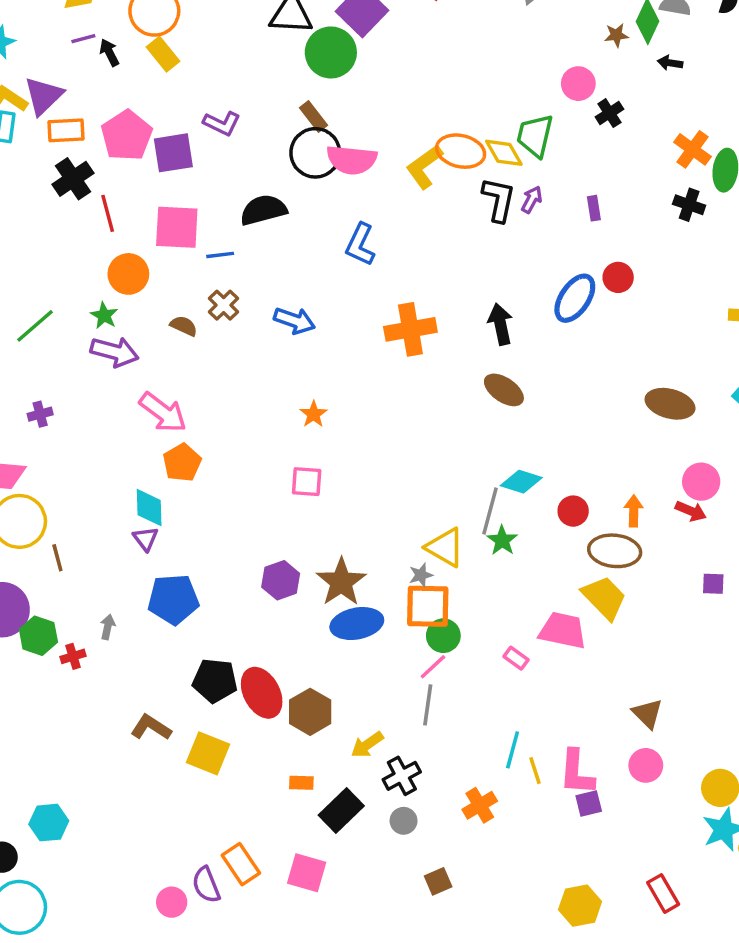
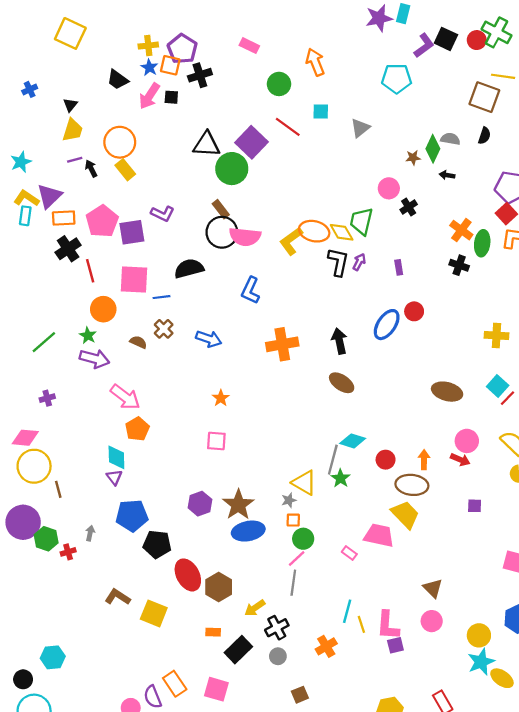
orange square: (428, 606) -> (293, 520), size x0.5
black pentagon: (215, 681) -> (157, 544), moved

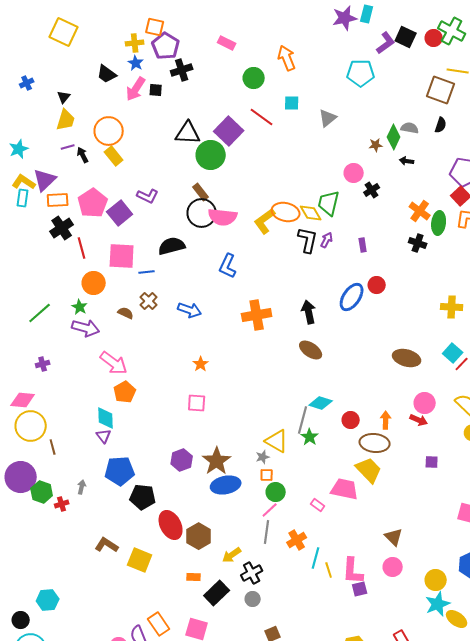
orange square: (170, 65) -> (155, 27), moved
purple square: (132, 232) -> (120, 213), turned -30
orange cross: (326, 646) -> (297, 540), moved

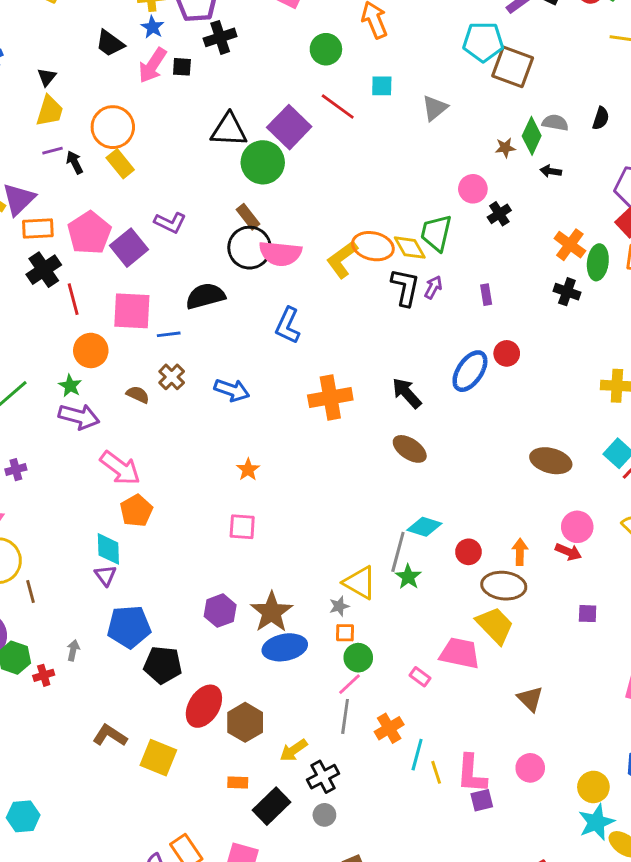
brown square: (441, 90) -> (513, 67), moved
black arrow: (309, 312) -> (407, 393), turned -30
red ellipse: (171, 525) -> (204, 706), turned 60
brown triangle: (394, 537) -> (530, 699), moved

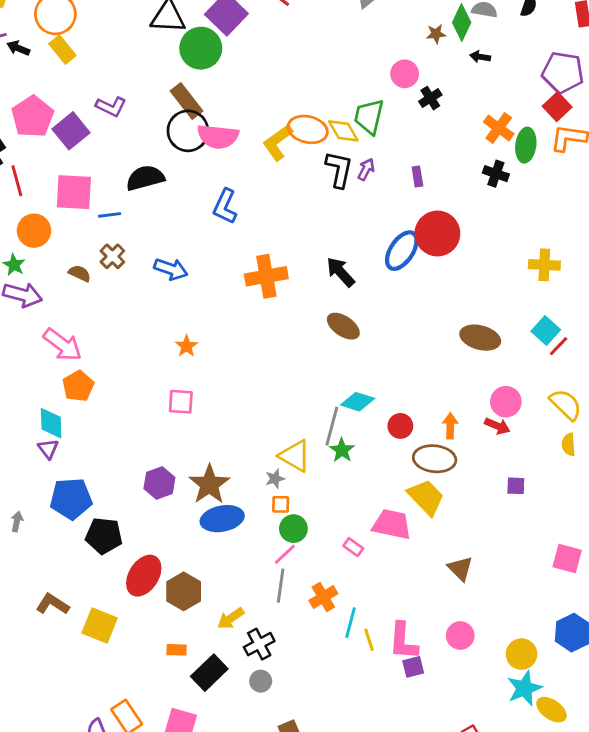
black arrow: (75, 162) -> (18, 48), turned -40
brown rectangle: (248, 217) -> (187, 101), size x1.4
red circle: (507, 353) -> (437, 233), size x1.8

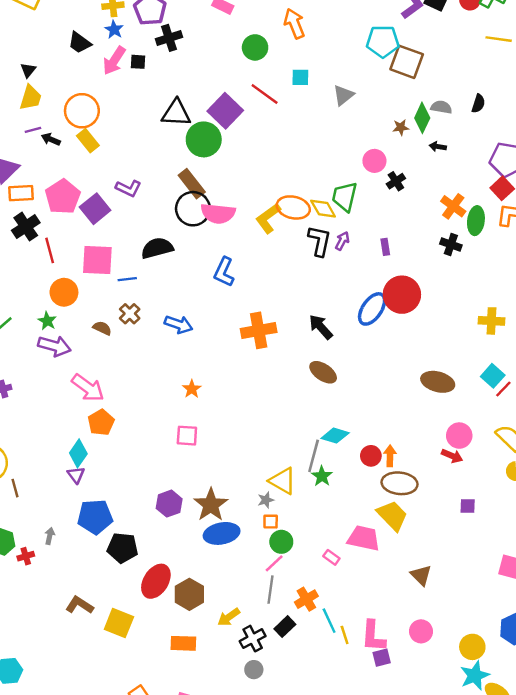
cyan diamond: (51, 423) -> (78, 453), turned 36
orange arrow: (450, 426) -> (390, 456), moved
cyan line: (350, 623) -> (329, 621), turned -40
orange rectangle: (177, 650) -> (183, 643), size x1.5
black rectangle: (209, 673) -> (285, 627), moved, size x0.7

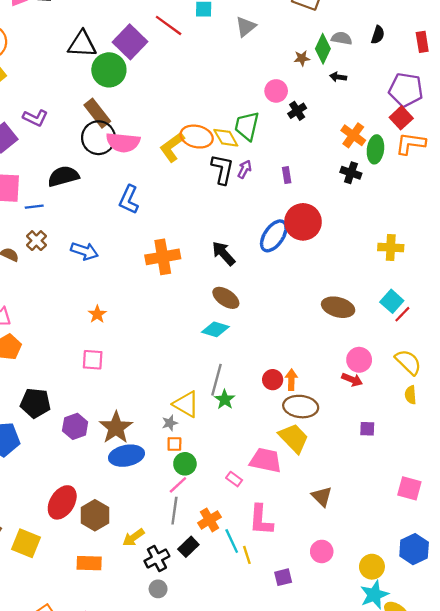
cyan diamond: (335, 436) -> (215, 329), moved
black pentagon: (122, 548) -> (35, 403), moved
pink L-shape: (373, 636) -> (261, 520), moved

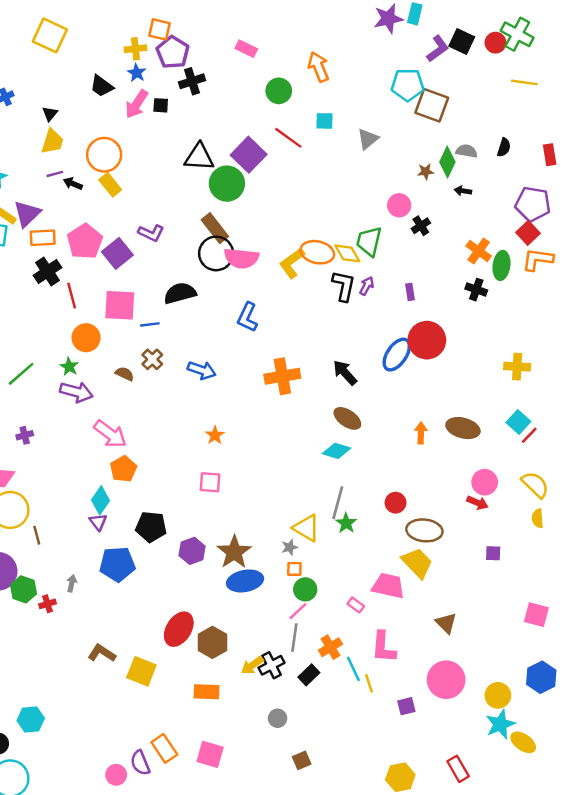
orange arrow: (291, 380) -> (421, 433), moved
pink circle: (322, 551) -> (446, 680), size x1.6
black cross: (157, 558) -> (271, 665), moved

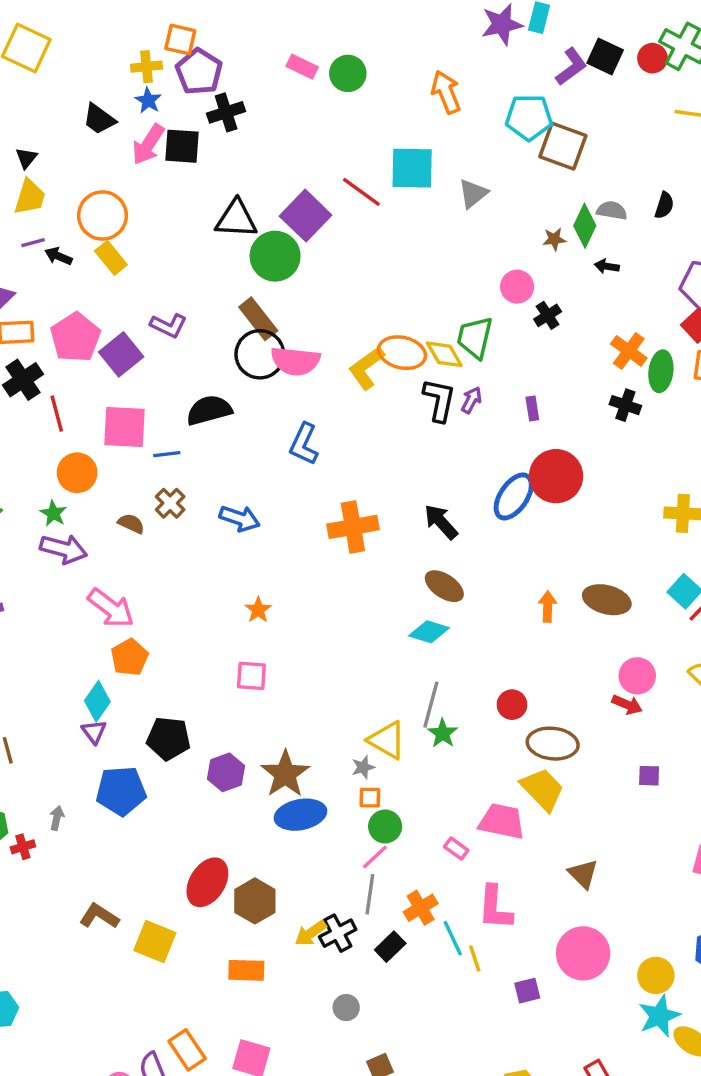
orange arrow: (318, 67) -> (446, 92), moved
green circle: (279, 91) -> (348, 73), moved
black square: (161, 105) -> (182, 146), size x1.6
cyan square: (324, 121) -> (412, 168), size x1.8

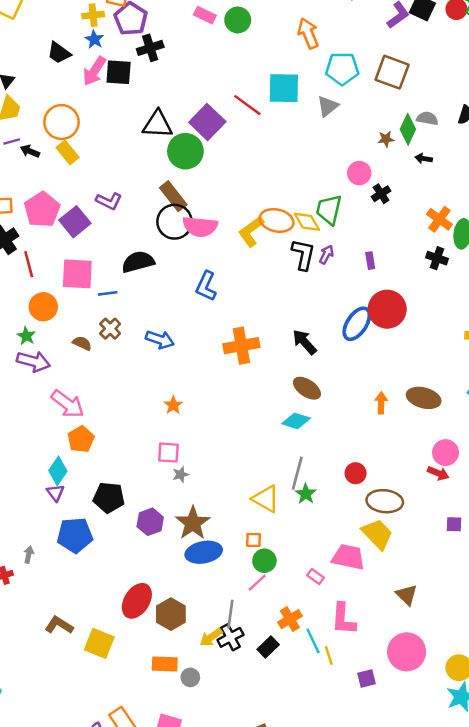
cyan pentagon: (529, 117) -> (342, 69), moved
gray star: (363, 767) -> (181, 474), moved
gray line: (370, 894) -> (230, 614), moved
gray circle: (346, 1008) -> (190, 677), moved

